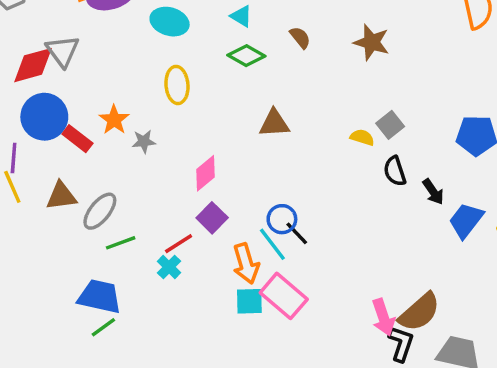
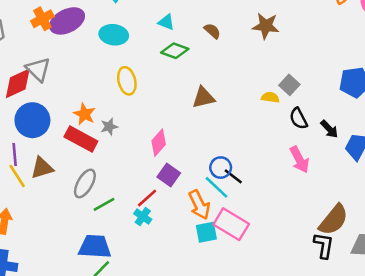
red rectangle: (77, 139) -> (81, 139), moved, size x1.4
brown triangle: (61, 196) -> (42, 168), moved
pink arrow: (383, 317) -> (299, 160), moved

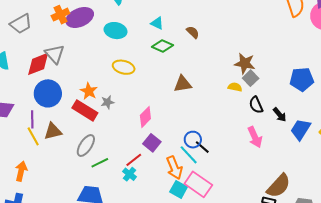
brown star: (266, 26) -> (245, 63), moved
yellow ellipse: (127, 81) -> (124, 67), turned -65
cyan square: (206, 232) -> (179, 189), turned 36

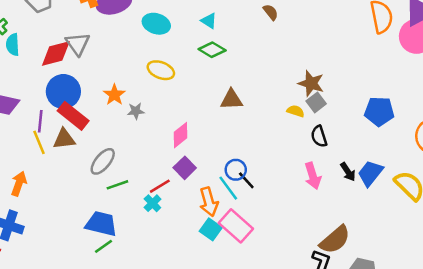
brown semicircle: (193, 32) -> (271, 12), moved
red rectangle: (85, 110) -> (73, 116), moved
black arrow: (280, 115) -> (348, 172), moved

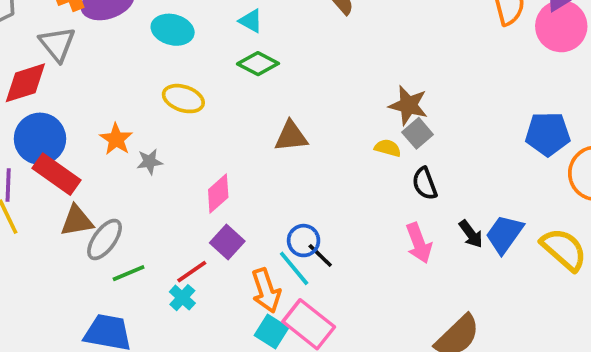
gray triangle: (78, 44) -> (57, 44), moved
blue pentagon: (379, 111) -> (548, 134), moved
brown triangle: (64, 139) -> (77, 221), moved

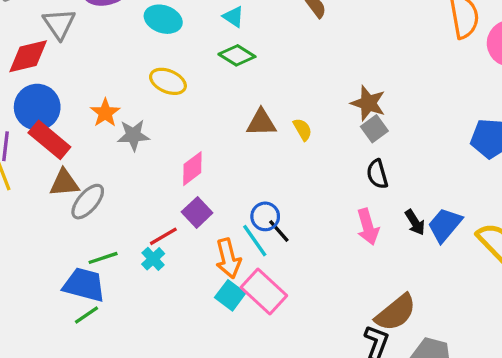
yellow semicircle: (388, 148) -> (303, 129), moved, turned 40
gray star: (150, 162) -> (133, 135), size x1.4
green line: (129, 273) -> (103, 258), moved

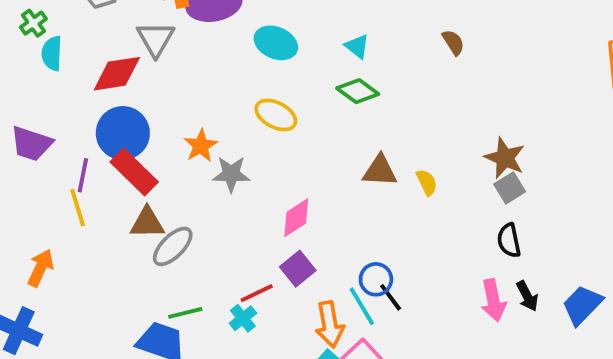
black arrow: (415, 222) -> (527, 296), moved

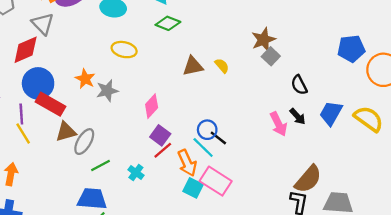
brown star: (505, 158) -> (263, 40), turned -30
black semicircle: (509, 240) -> (299, 85), moved
red line: (257, 293) -> (163, 150), moved
green line: (185, 313) -> (100, 165), moved

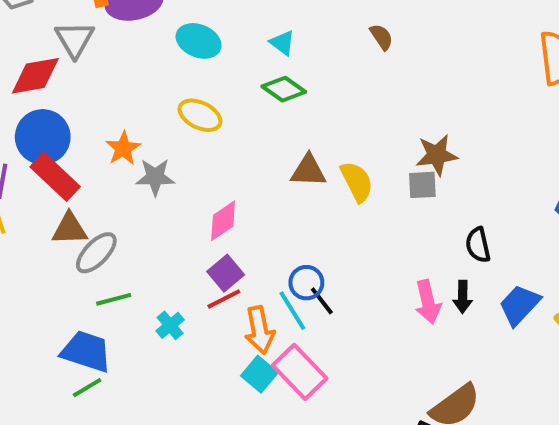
gray square: (271, 56) -> (422, 185), moved, turned 30
yellow semicircle: (222, 66) -> (357, 182), size x1.5
black arrow: (298, 116) -> (463, 297), turned 30

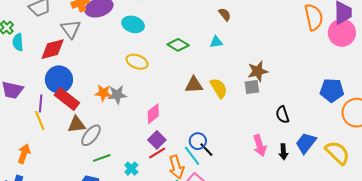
cyan triangle: (282, 43) -> (216, 42), moved, turned -40
orange star: (123, 148) -> (103, 93), moved, turned -30
black arrow: (463, 297) -> (283, 152), moved

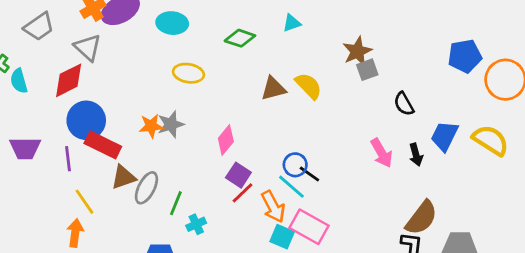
gray square: (252, 87) -> (367, 70), moved
yellow line: (40, 121) -> (85, 202), moved
orange arrow: (24, 154) -> (75, 233), moved
green line: (102, 158) -> (176, 203), moved, turned -36
cyan cross: (131, 169) -> (196, 224), moved, turned 32

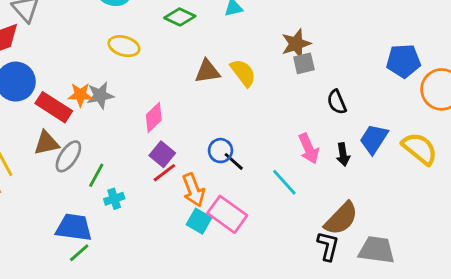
red rectangle: (103, 145) -> (54, 107), moved
cyan line: (291, 187) -> (284, 182), moved

